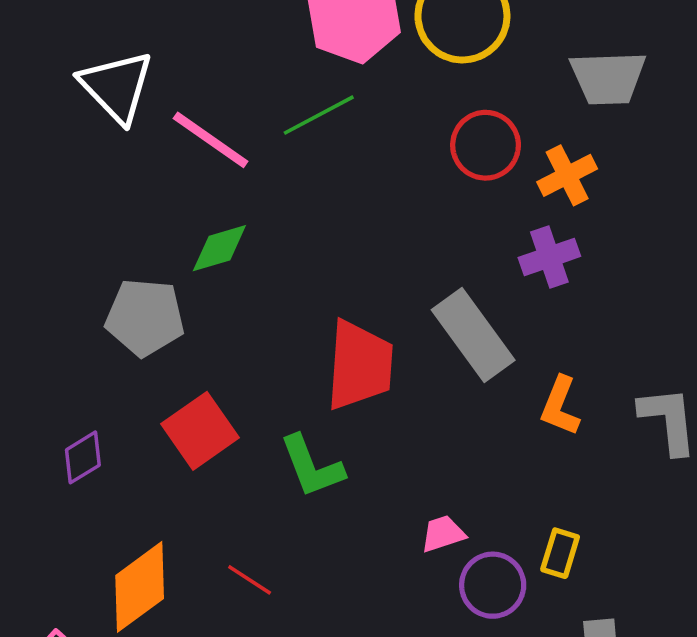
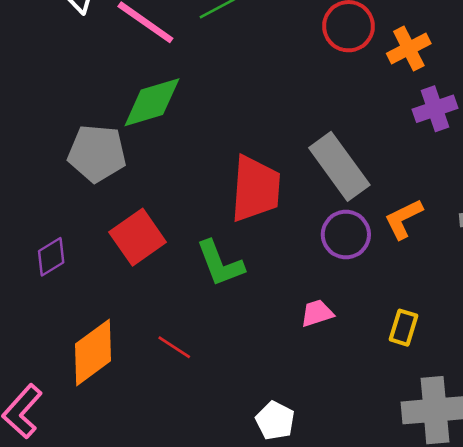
green diamond: (219, 248) -> (152, 102), size x1.4
purple cross: (549, 257) -> (435, 109), moved
orange L-shape: (560, 406) -> (404, 219), turned 42
purple circle: (493, 585) -> (346, 235), moved

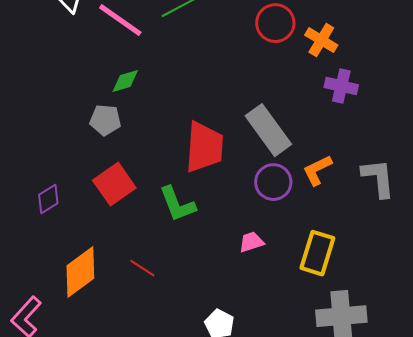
orange cross: (409, 48) -> (321, 40), turned -32
green diamond: (152, 102) -> (125, 81), size x0.6
purple cross: (435, 109) -> (341, 86), turned 32
gray pentagon: (97, 153) -> (105, 120), moved, size x0.7
yellow rectangle: (404, 328) -> (317, 253), size x1.6

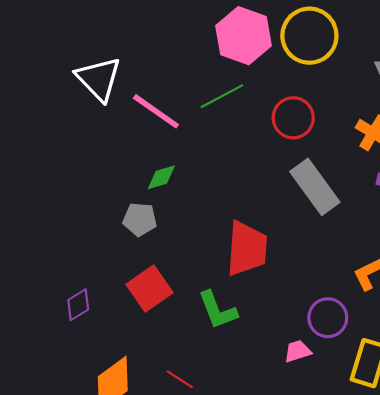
red circle: (275, 23) -> (293, 118), moved
gray rectangle: (268, 130) -> (315, 187), moved
purple circle: (273, 182) -> (328, 318), moved

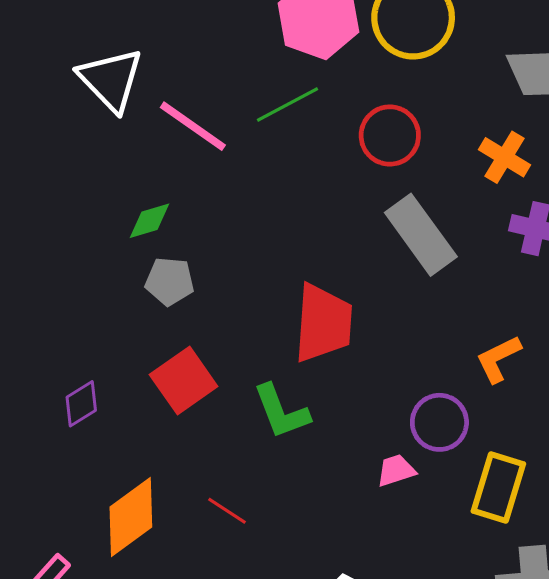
green diamond: (161, 177) -> (149, 221), moved

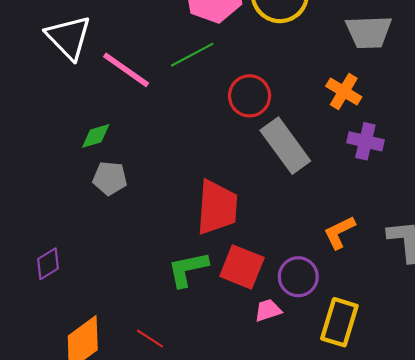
red circle: (390, 135) -> (250, 96), moved
red square: (184, 380) -> (242, 267), moved, turned -33
green L-shape: (281, 412) -> (188, 269), turned 99

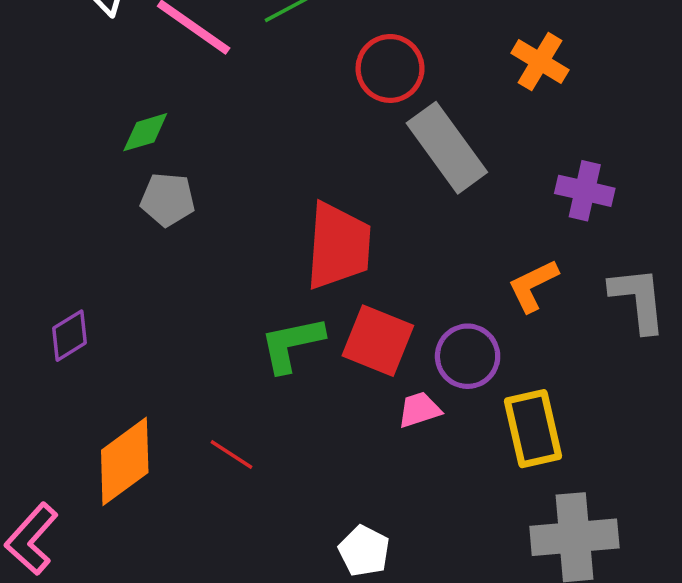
purple cross: (365, 141) -> (585, 191), moved
yellow rectangle: (339, 322) -> (533, 429), turned -30

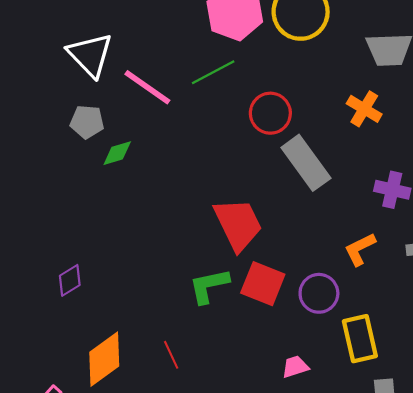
gray pentagon: (168, 199) -> (87, 122), moved
red trapezoid: (338, 246) -> (238, 224), turned -30
pink trapezoid: (419, 410) -> (295, 367), moved
red line: (231, 454) -> (171, 355), turned 32

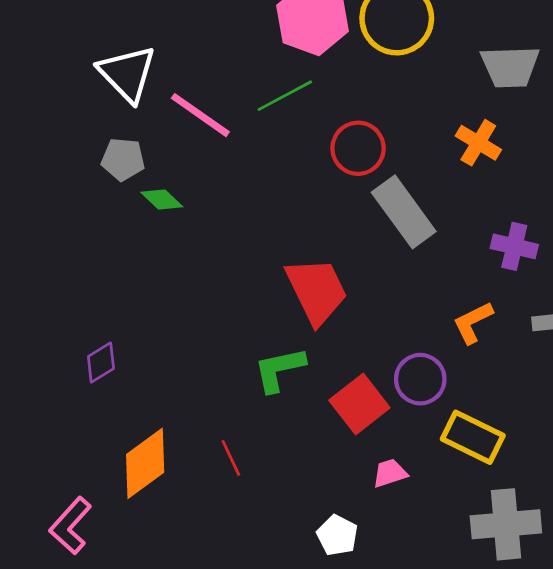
green diamond: (117, 153) -> (162, 199), turned 60
red square: (263, 284) -> (359, 404), moved, turned 30
yellow rectangle: (360, 339) -> (473, 437), turned -51

